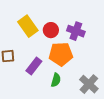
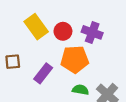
green semicircle: (56, 80) -> (80, 90), moved, turned -96

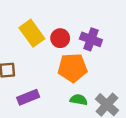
purple rectangle: (43, 73) -> (28, 97), moved, turned 30

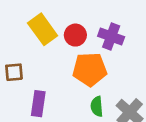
purple rectangle: (28, 97) -> (38, 104), turned -60
green semicircle: (79, 100) -> (97, 106), turned -105

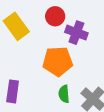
red circle: (75, 35) -> (55, 16), moved

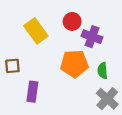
green semicircle: (64, 94) -> (103, 71), moved

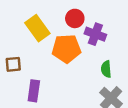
orange pentagon: (74, 64) -> (66, 49), moved

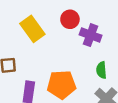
orange pentagon: (66, 49) -> (61, 85), moved

